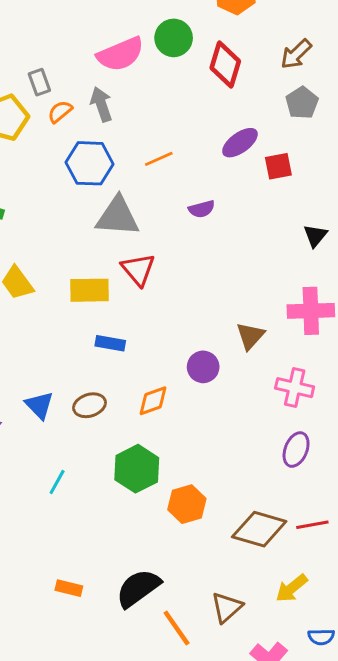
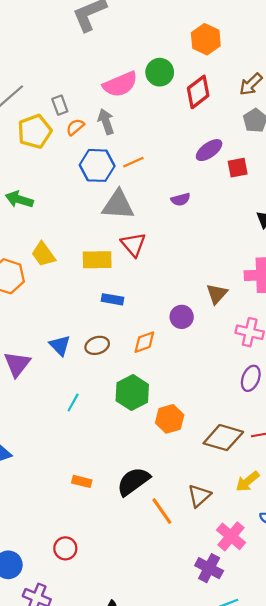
red diamond: (225, 64) -> (198, 92), turned 36
orange line: (159, 159) -> (133, 162), moved

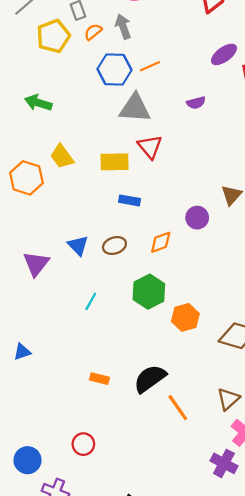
brown triangle: (199, 496) -> (228, 399), moved

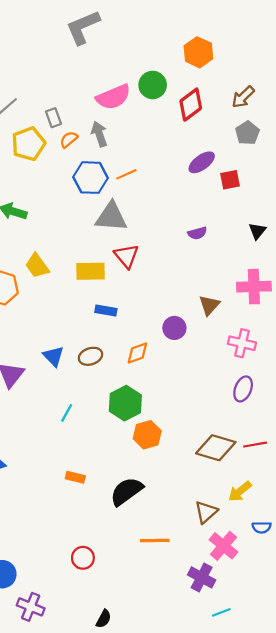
purple semicircle: (196, 103) -> (197, 233), moved
orange hexagon: (185, 317) -> (147, 435), moved
orange rectangle: (99, 379) -> (75, 477), moved
orange line: (178, 408) -> (155, 540), moved, turned -56
red circle: (83, 444) -> (83, 558), moved

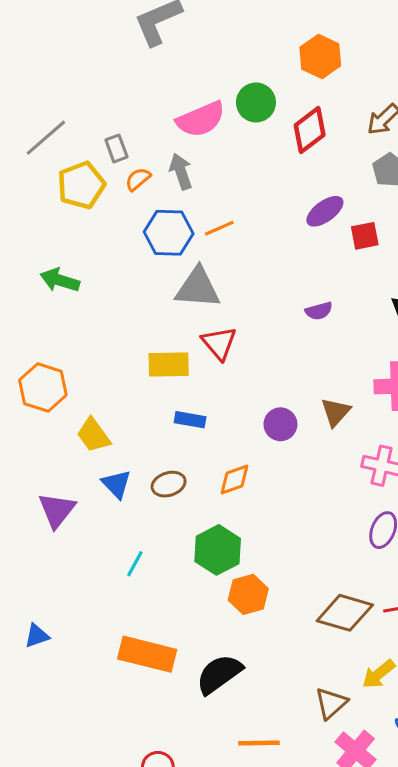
yellow trapezoid: (37, 266) -> (93, 435), moved
purple circle: (174, 328) -> (280, 424), moved
orange rectangle: (75, 477) -> (147, 654), size x2.0

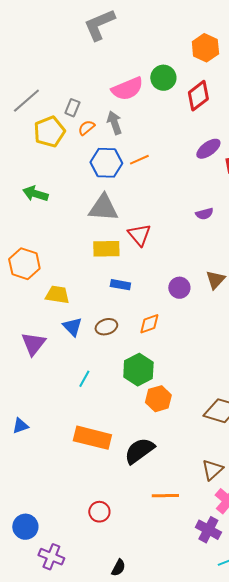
gray rectangle: (116, 148) -> (72, 108), turned 42
gray triangle: (198, 288) -> (103, 208), moved
yellow trapezoid: (93, 435) -> (57, 295), turned 135

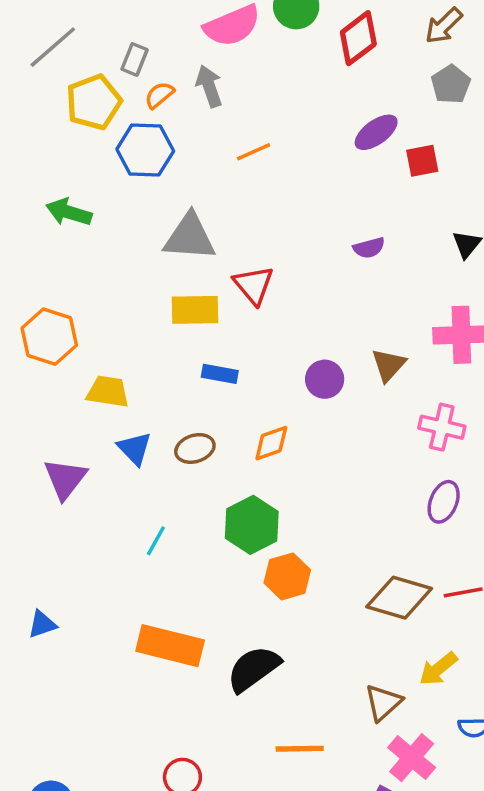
blue hexagon: (106, 163) -> (145, 150), moved

